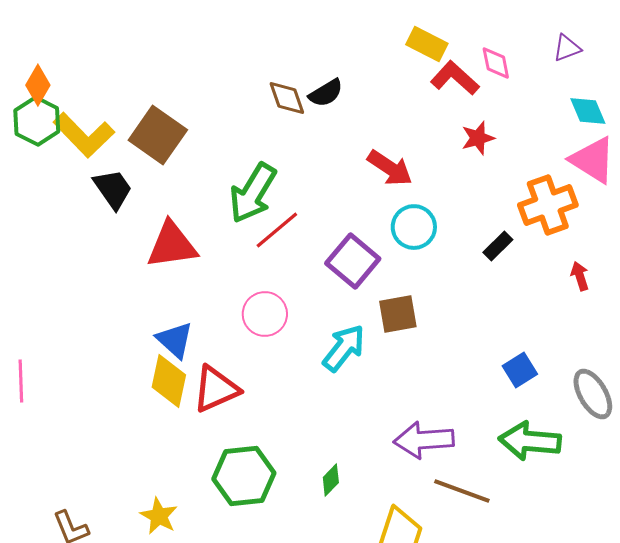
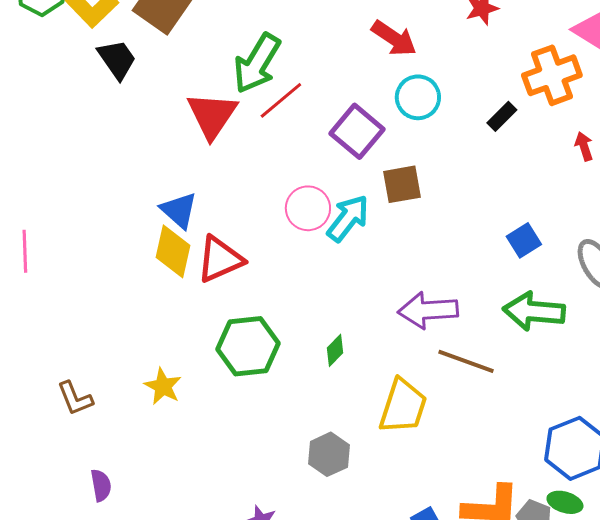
red triangle: (172, 245) -> (212, 115), moved, turned -48
pink circle: (265, 314) -> (308, 208), moved

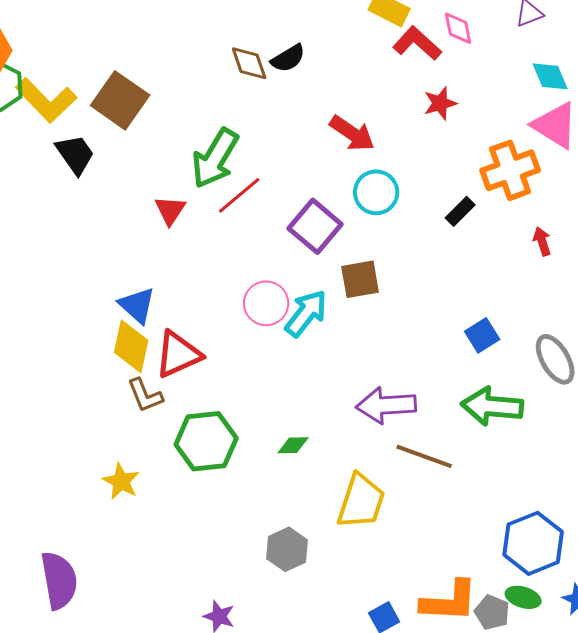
red triangle: (212, 115) -> (170, 210), size x0.6
green diamond: (335, 350) -> (293, 445), turned 44
brown L-shape: (75, 398) -> (145, 395), moved
purple semicircle: (101, 485) -> (59, 580), size x1.8

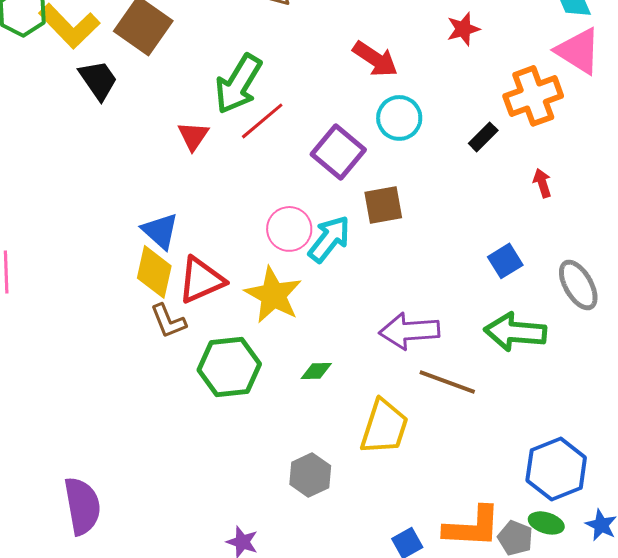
red arrow: (542, 241) -> (542, 183), moved
yellow star: (121, 481) -> (273, 295), moved, size x1.5

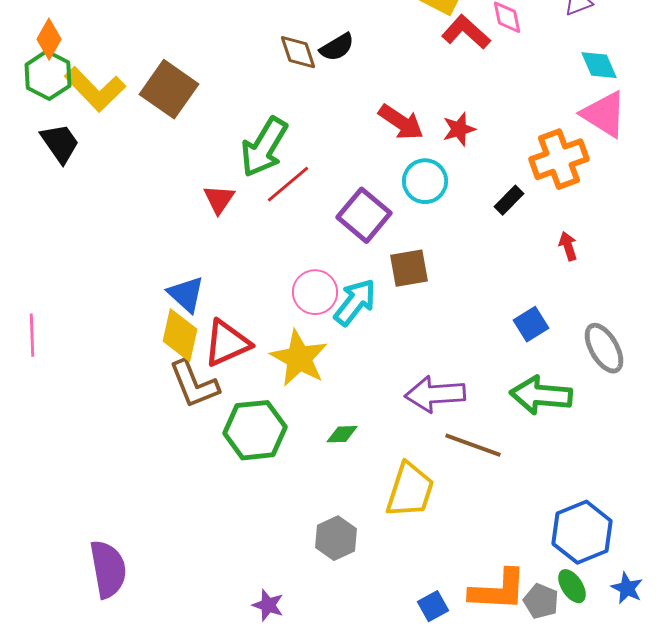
red star: (463, 29) -> (459, 129), moved
black trapezoid: (98, 80) -> (60, 143), moved
brown L-shape: (168, 321) -> (194, 384), size x1.4
green ellipse: (546, 523) -> (572, 586), turned 40

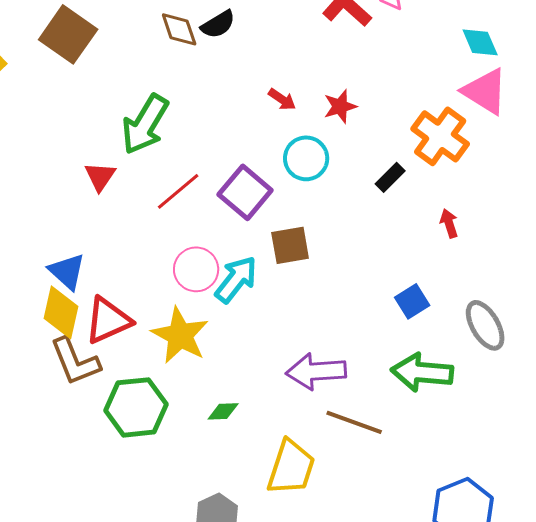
brown square: (169, 89) -> (68, 34), moved
red arrow: (401, 122) -> (282, 99), size x0.6
orange cross: (559, 159) -> (440, 136), turned -34
red line: (288, 184) -> (178, 191), moved

